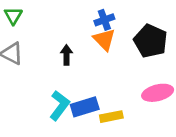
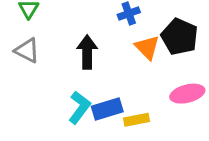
orange triangle: (104, 40) -> (147, 47), moved
black arrow: (66, 55) -> (87, 52), size x1.5

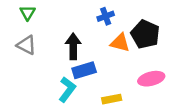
orange triangle: (147, 47) -> (120, 43), turned -30
blue rectangle: (107, 109) -> (84, 70), moved

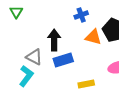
gray triangle: (26, 45) -> (34, 57), moved
cyan L-shape: (67, 89) -> (26, 76), moved

